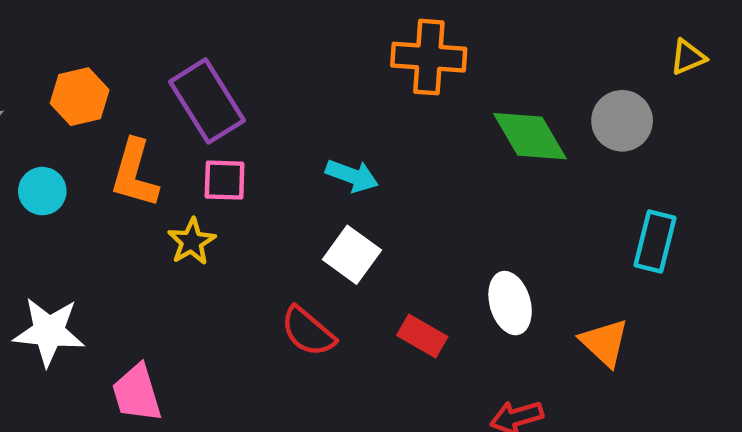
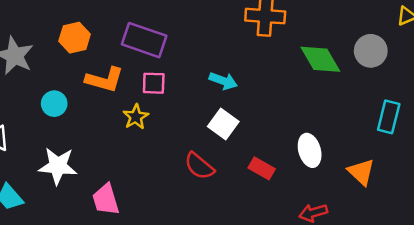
purple rectangle: (207, 101) -> (144, 40), turned -39
orange L-shape: (135, 173) -> (105, 80), turned -90
cyan circle: (42, 191) -> (54, 104), moved

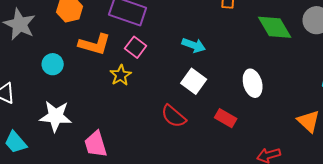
pink square: (154, 83) -> (136, 47), turned 35
white ellipse: (310, 150) -> (253, 83), moved

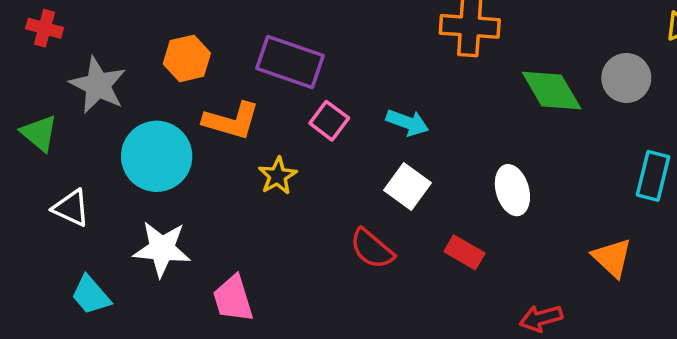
pink square: (136, 47) -> (329, 121), moved
cyan circle: (53, 64) -> (157, 156), size x1.8

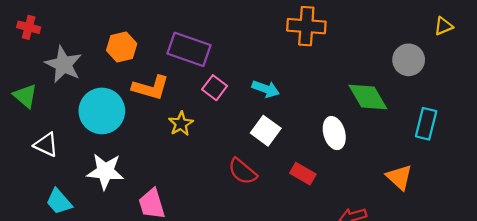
green diamond: (552, 90) -> (368, 97), moved

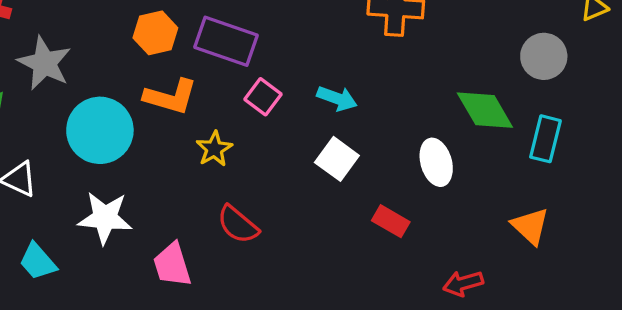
orange hexagon: (122, 47) -> (155, 33), moved
cyan rectangle: (426, 124) -> (545, 139), moved
red semicircle: (242, 171) -> (238, 225), moved

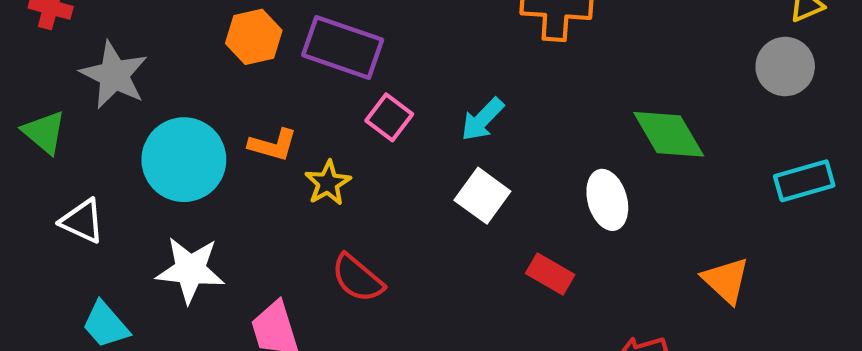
gray circle: (544, 56) -> (785, 67), moved
orange L-shape: (171, 97) -> (273, 145), moved, size x0.7
cyan arrow: (337, 98) -> (482, 119), turned 114
cyan rectangle: (545, 139) -> (804, 181), moved, turned 60

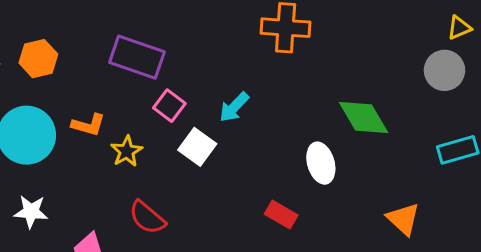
orange hexagon: (254, 37) -> (38, 59), moved
white square: (482, 196) -> (197, 147), moved
white star: (190, 270) -> (31, 212), size x0.7

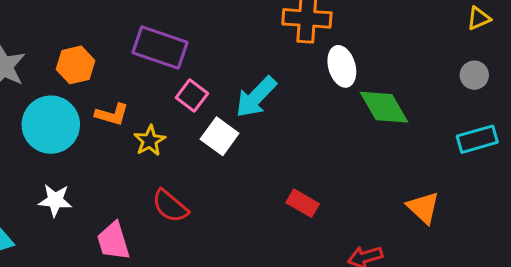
orange hexagon: (38, 59) -> (76, 65), moved
gray circle: (444, 70) -> (474, 75), moved, size x0.7
cyan arrow: (234, 107) -> (256, 97), size x1.4
white ellipse: (321, 163) -> (342, 66), moved

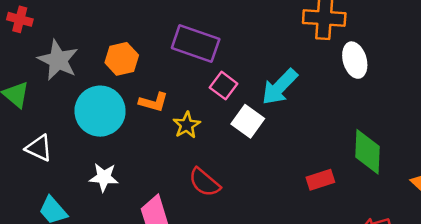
green diamond: (384, 107) -> (367, 152), moved, turned 33
red rectangle: (303, 203) -> (320, 180), turned -48

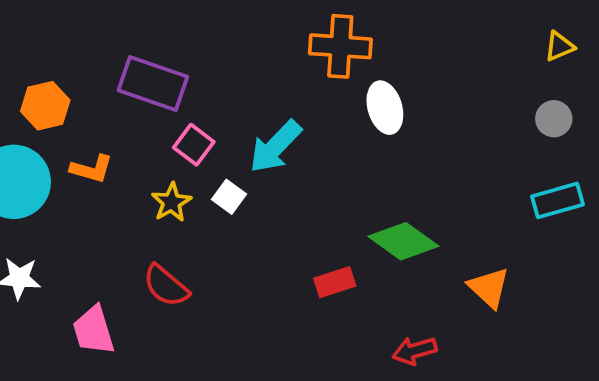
white square: (248, 121) -> (229, 197), size x0.7
yellow star: (187, 125) -> (171, 202), moved
green diamond: (367, 152) -> (403, 241), turned -57

